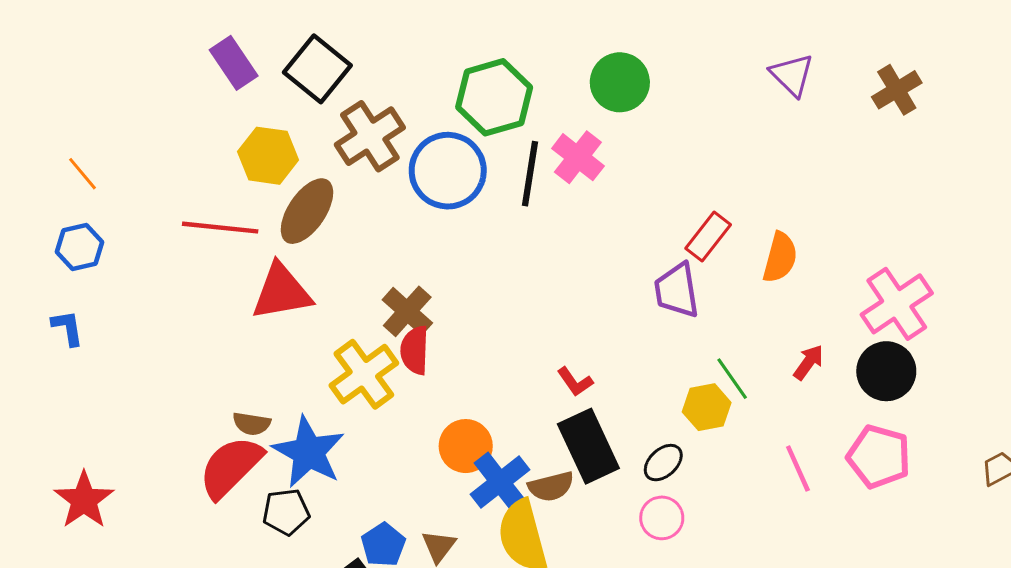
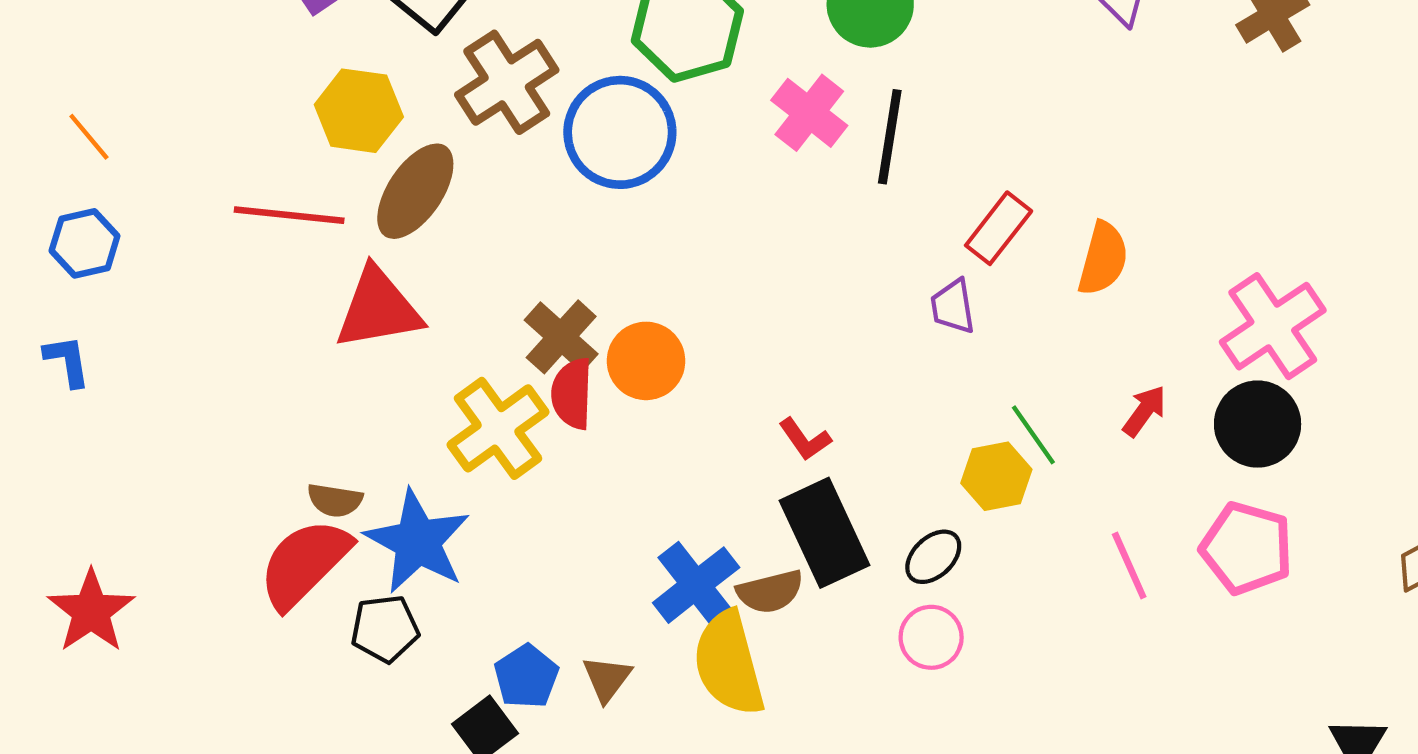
black line: (530, 174) -> (890, 137), moved
purple trapezoid: (677, 290) -> (953, 307), size x0.7
orange circle: (466, 446) -> (646, 361), moved

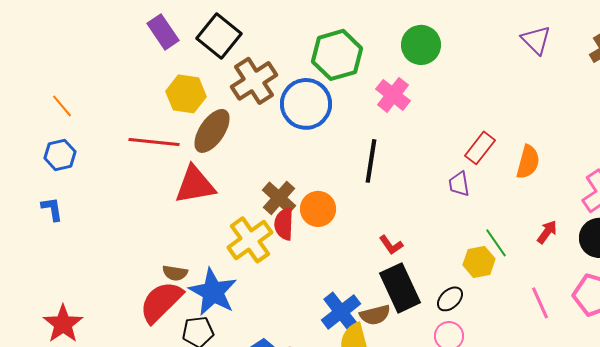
black line: (890, 137) -> (371, 161), moved

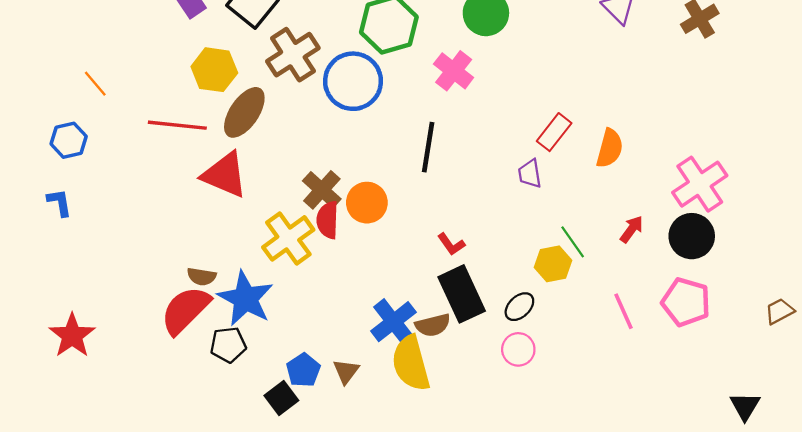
orange line: (62, 106) -> (95, 84), moved
red triangle: (195, 185) -> (225, 175), turned 33

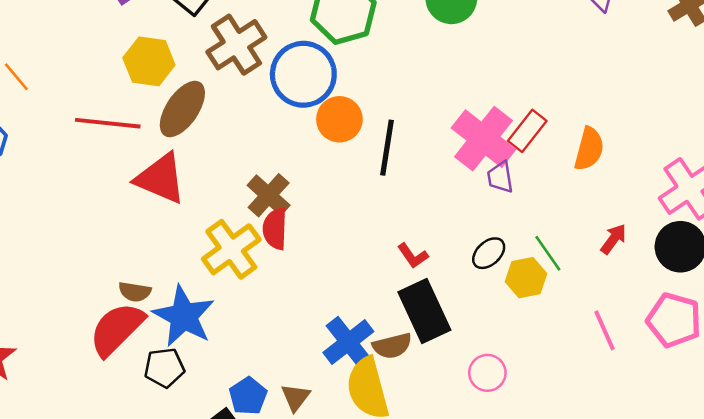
pink cross: (454, 71) -> (484, 139), moved, size x1.4
orange circle: (367, 203) -> (339, 119), moved
black ellipse: (519, 307) -> (489, 253), moved

